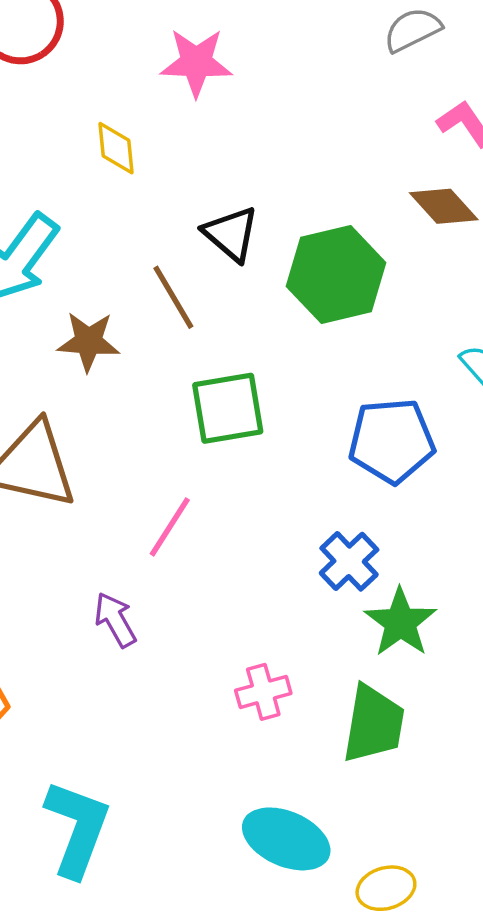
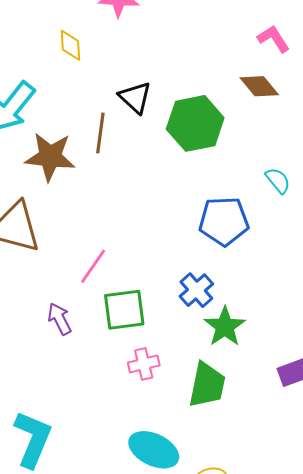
brown line: (173, 297) -> (100, 133), turned 36
brown star: (88, 341) -> (50, 157), size x1.4
green square: (228, 408) -> (124, 310), moved

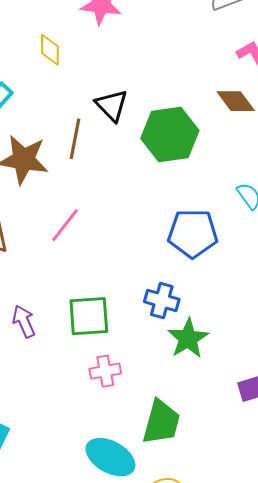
pink line: (93, 266) -> (65, 225), moved
blue cross: (196, 290) -> (162, 301), turned -36
green trapezoid: (207, 385) -> (161, 422), moved

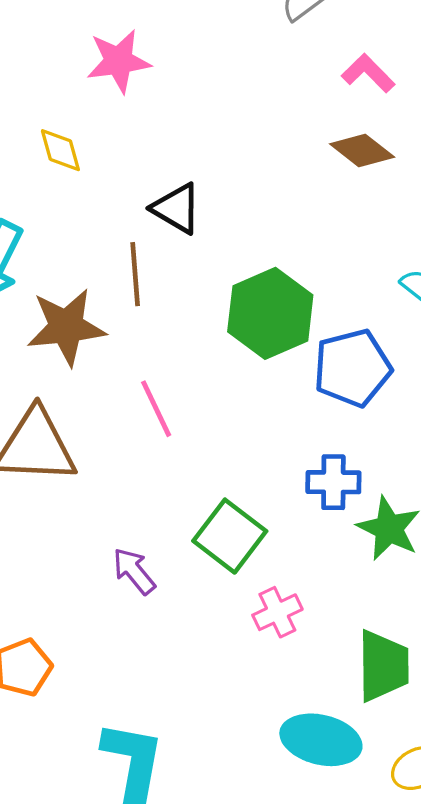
green hexagon: (170, 134) -> (270, 313), moved
pink line: (65, 225) -> (156, 409), turned -48
green square: (89, 316) -> (230, 536), turned -33

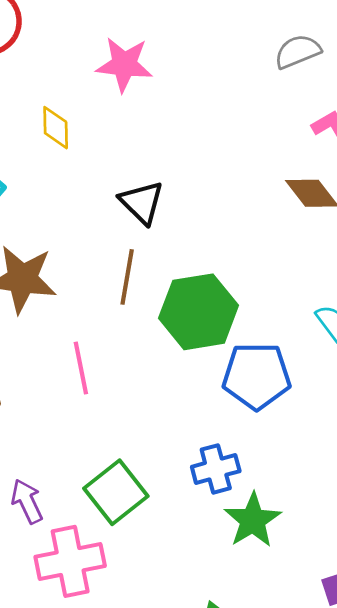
brown line: (135, 274) -> (127, 277), moved
blue cross: (333, 482) -> (216, 469), turned -30
pink cross: (277, 612) -> (70, 561), moved, size x1.6

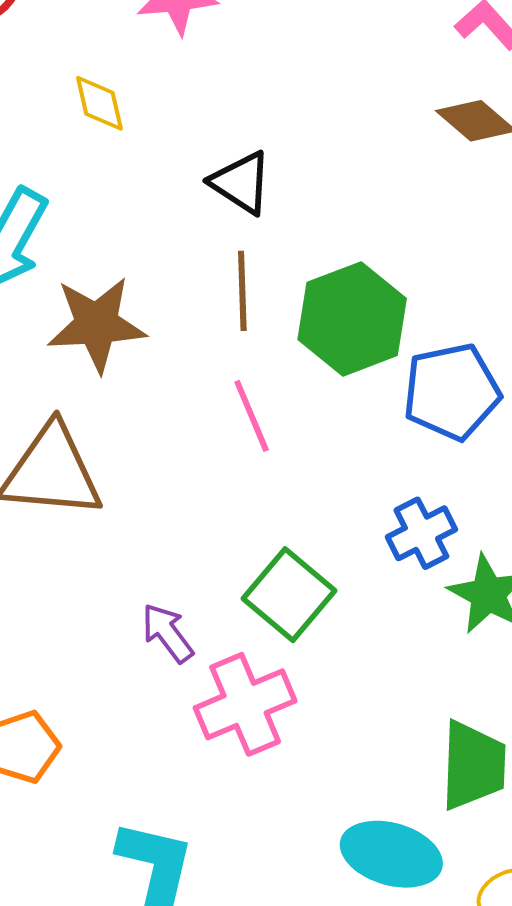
pink line: (81, 368) -> (252, 416), moved

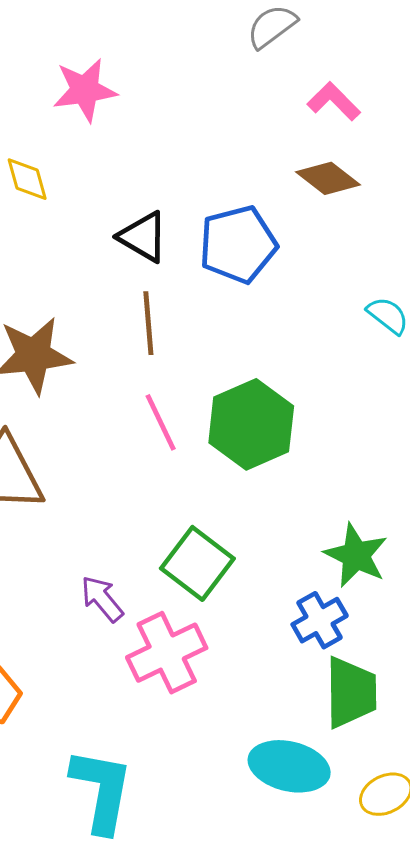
green hexagon: (352, 319) -> (251, 424), moved
blue pentagon: (452, 392) -> (238, 244), moved
blue cross: (421, 533) -> (320, 620), moved

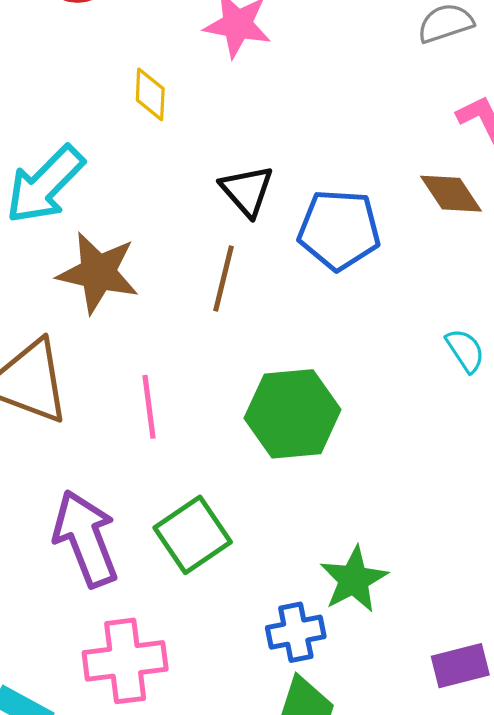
pink line: (161, 422) -> (149, 407), moved
purple arrow: (102, 599) -> (86, 538), size x1.8
pink cross: (167, 653) -> (125, 661), moved

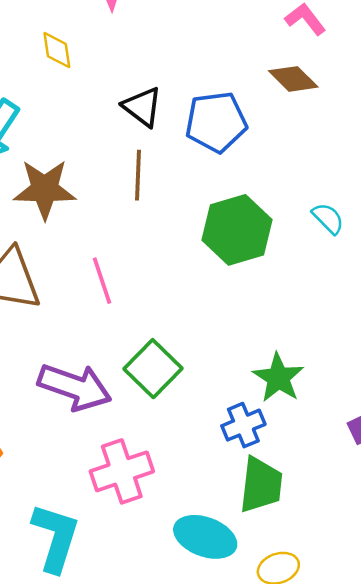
cyan semicircle: (465, 350) -> (328, 218), moved
green hexagon: (293, 414) -> (237, 230), moved
purple arrow: (86, 538) -> (75, 387), turned 142

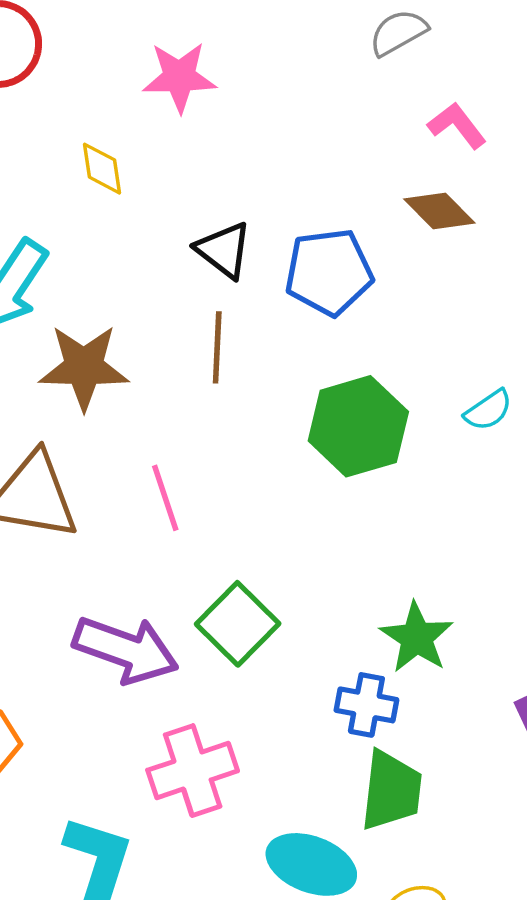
cyan semicircle: (328, 218) -> (488, 410), turned 100
blue cross: (243, 425) -> (366, 705), turned 33

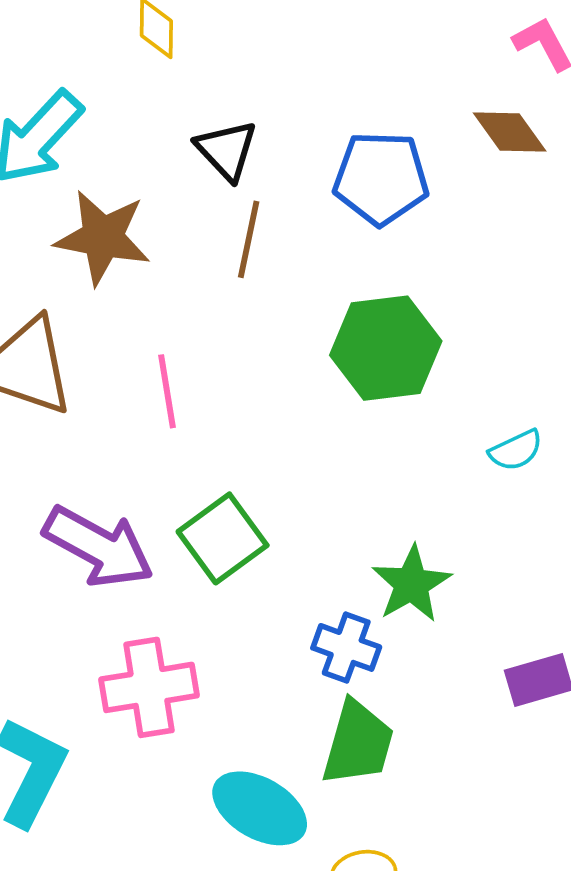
black triangle: (224, 250) -> (227, 150), moved
cyan semicircle: (488, 410) -> (516, 450), moved

